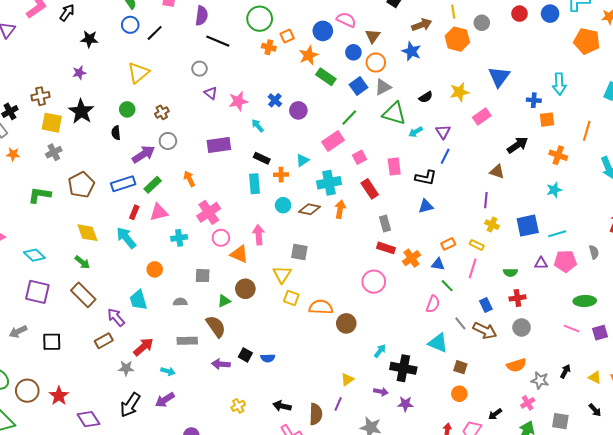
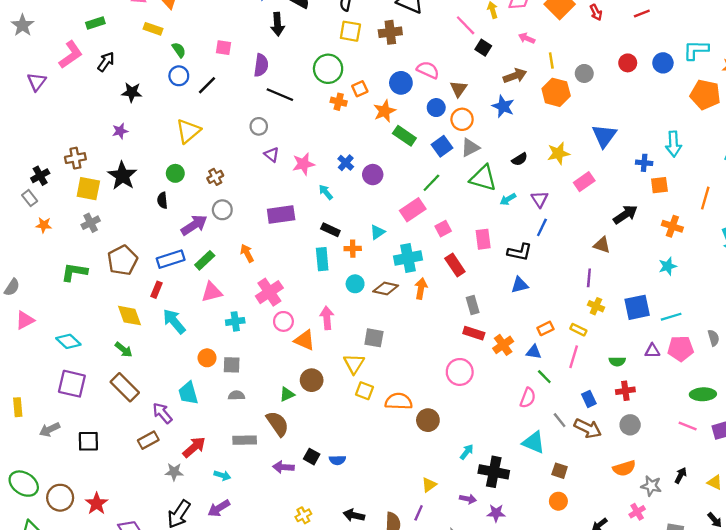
red rectangle: (134, 212) -> (156, 290), moved
gray square: (203, 276) -> (232, 365), moved

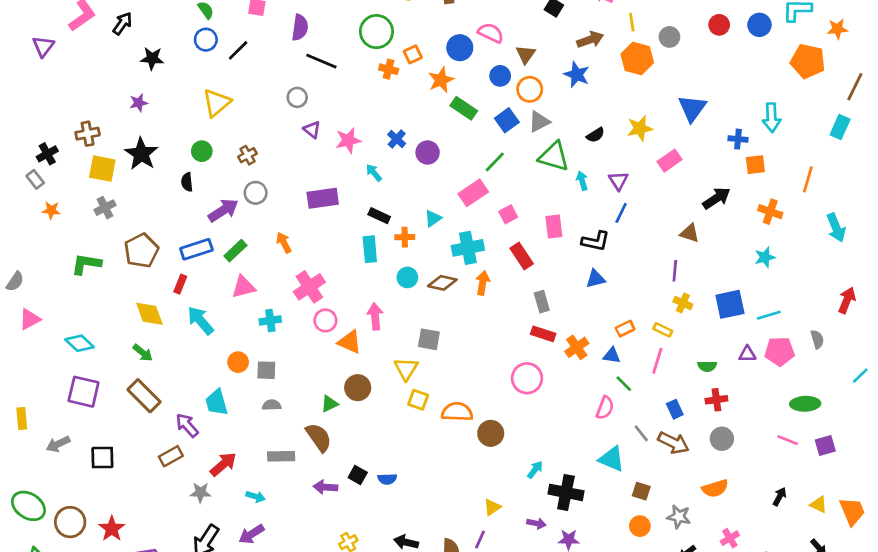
cyan arrow: (508, 199) -> (582, 181), turned 105
gray star: (651, 486) -> (679, 517), moved

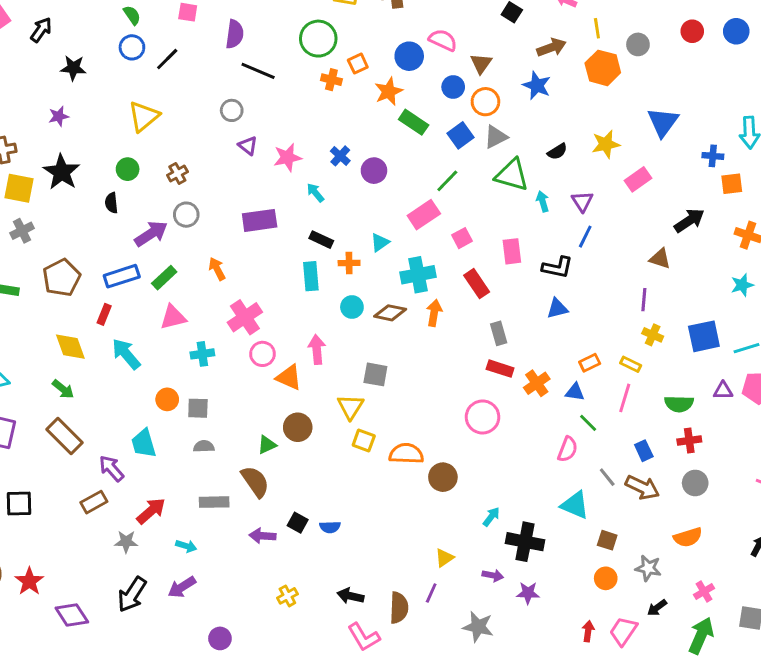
green semicircle: (707, 366) -> (679, 404), size x1.4

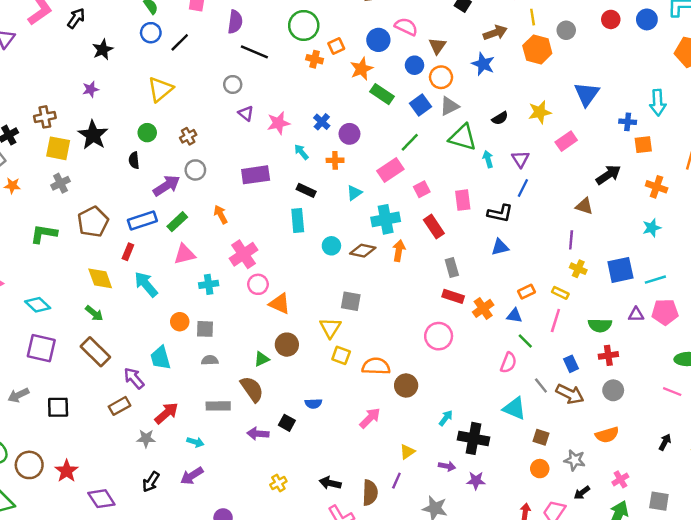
black star: (73, 68) -> (103, 50), turned -30
orange cross: (349, 263) -> (335, 160), moved
pink arrow: (317, 350) -> (370, 418), moved, turned 50
blue semicircle: (330, 527) -> (313, 404), moved
black arrow: (132, 594) -> (151, 482), size x0.7

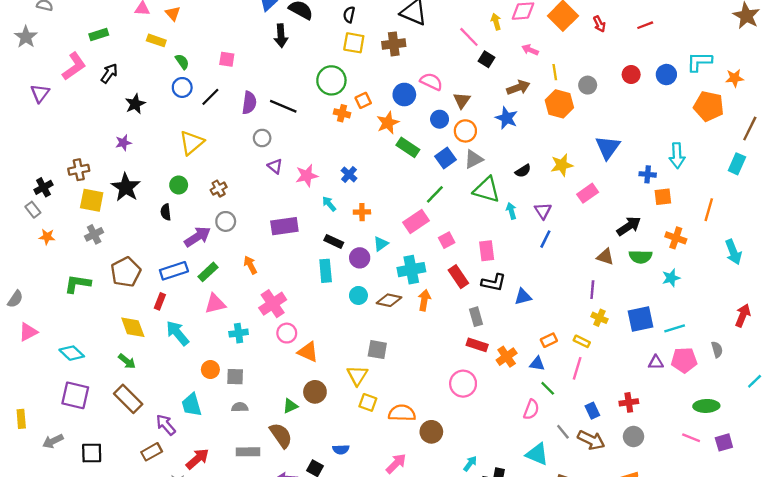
purple semicircle: (235, 22) -> (249, 103), moved
purple circle: (349, 134) -> (360, 258), moved
black L-shape: (500, 213) -> (494, 283), moved
green semicircle: (600, 325) -> (641, 257), moved

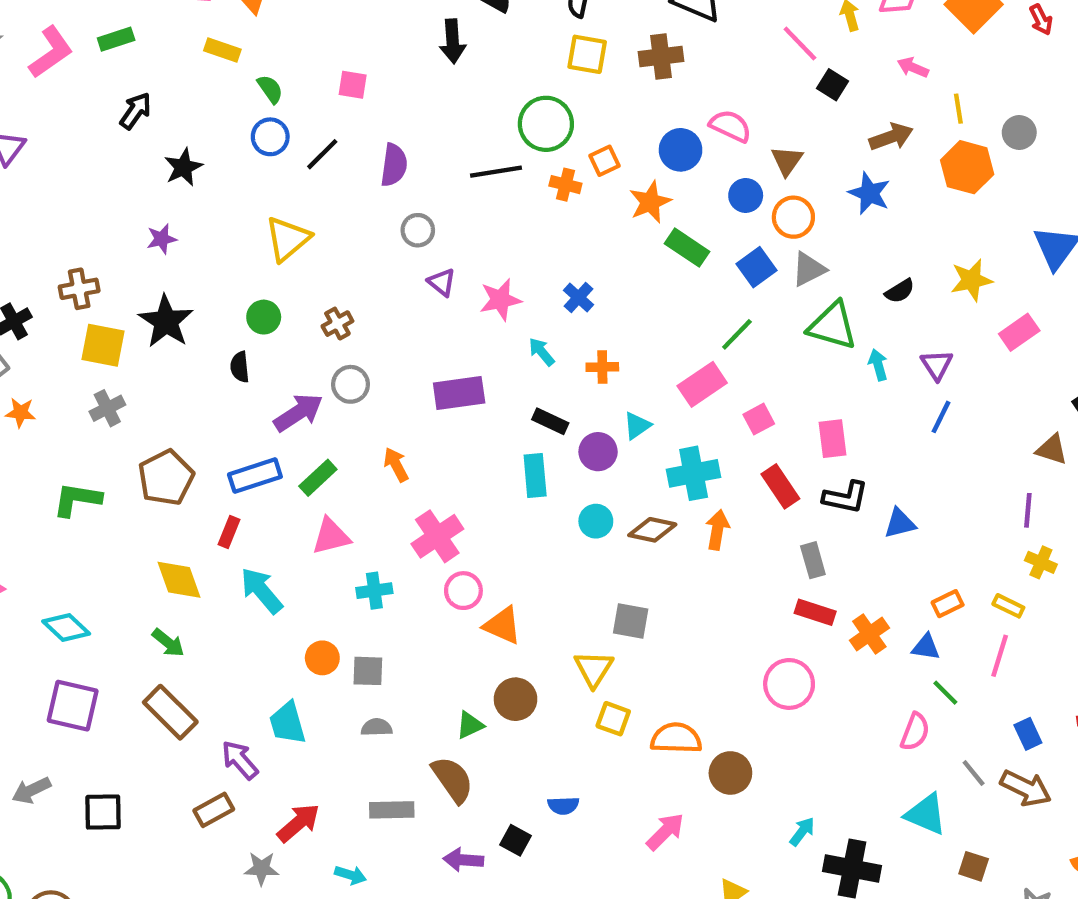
pink L-shape: (74, 66) -> (51, 52), moved
black line: (283, 106) -> (496, 172), moved, turned -32

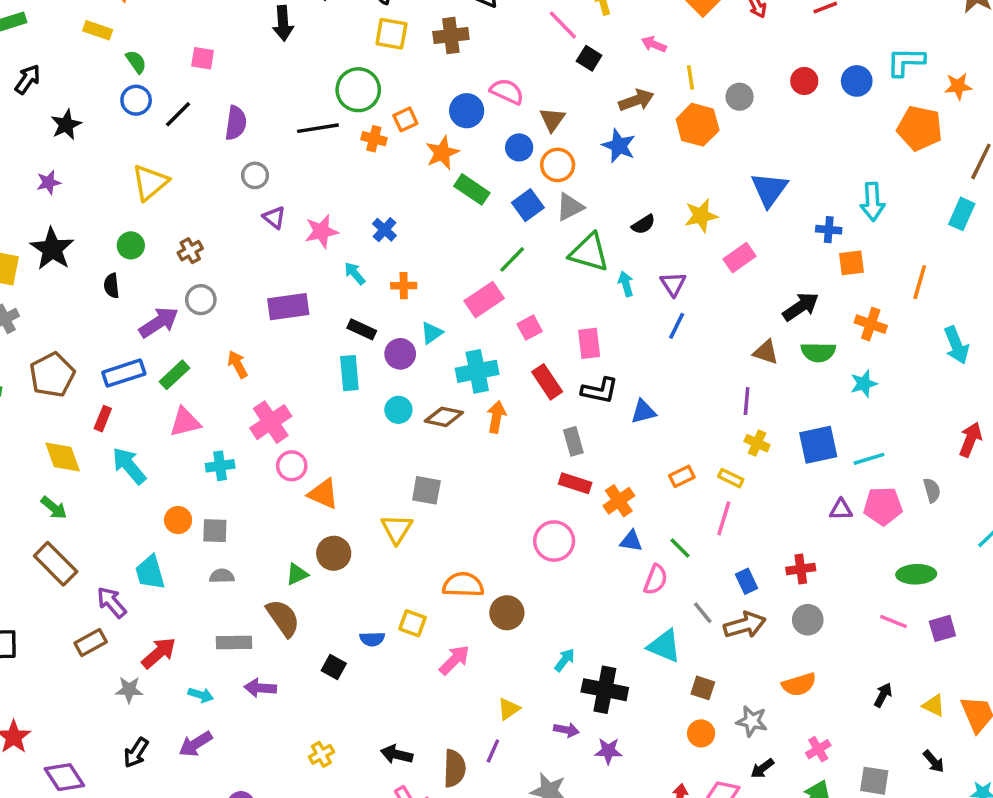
blue triangle: (926, 647) -> (631, 541), moved
yellow square: (613, 719) -> (412, 623), moved
brown arrow: (1026, 788) -> (745, 625), turned -42
purple arrow: (463, 860) -> (260, 688), moved

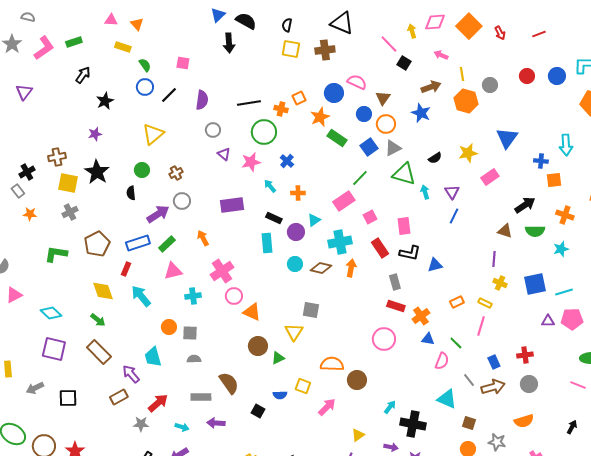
green circle: (358, 90) -> (264, 132), moved
green triangle: (297, 574) -> (278, 358), moved

